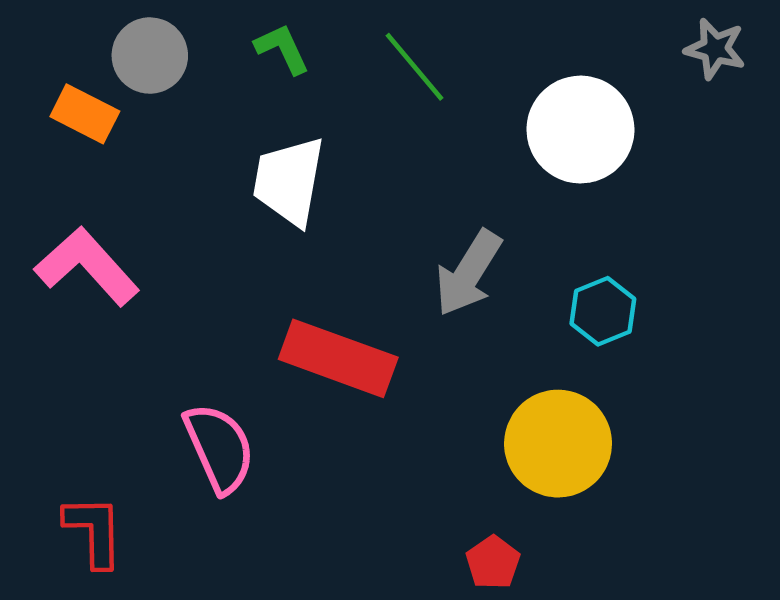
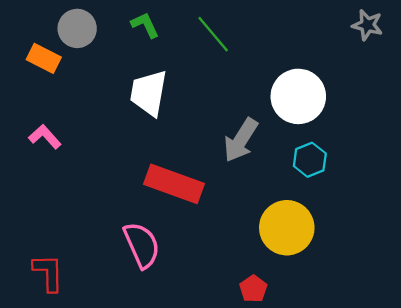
white circle: (580, 130) -> (298, 96), moved
pink L-shape: (87, 266) -> (45, 137), size x0.6
pink semicircle: (219, 448) -> (142, 245), moved

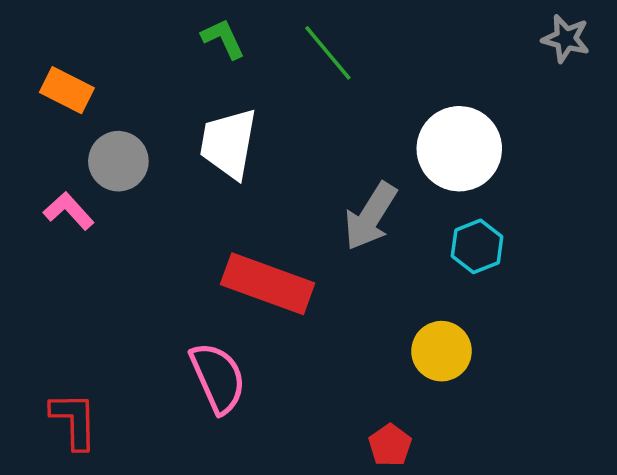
gray circle: (77, 28) -> (118, 161), moved
yellow circle: (287, 228) -> (442, 351), size x0.7

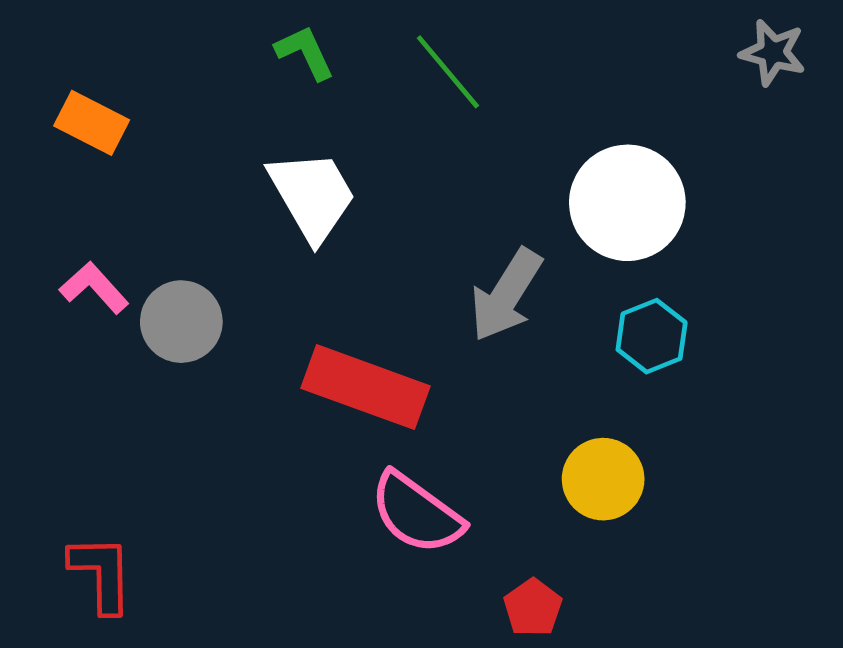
white trapezoid: (228, 143) -> (312, 196), turned 140
gray circle: (118, 161) -> (181, 322), moved
pink semicircle: (218, 378) -> (416, 513), moved, turned 150

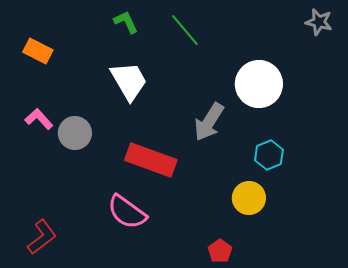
cyan hexagon: (652, 336) -> (269, 155), moved
pink semicircle: (416, 513) -> (127, 212), moved
red L-shape: (101, 574) -> (42, 237), turned 54

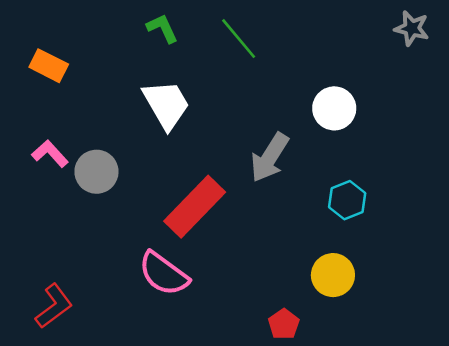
white circle: (259, 84) -> (334, 108), size x0.7
red rectangle: (151, 160) -> (195, 207), turned -66
yellow circle: (249, 198) -> (333, 275), moved

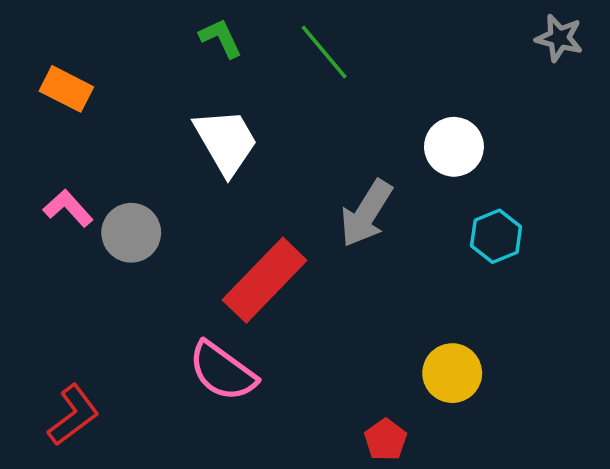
cyan hexagon: (347, 200) -> (496, 236), moved

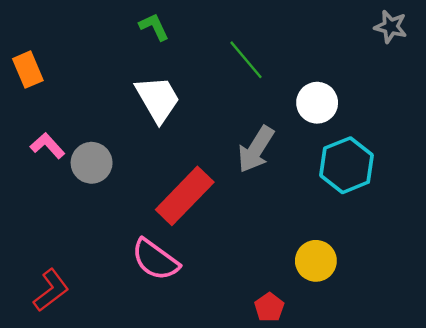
green line: (324, 52) -> (246, 60), moved
orange rectangle: (66, 89) -> (28, 70), moved, turned 40
cyan hexagon: (496, 236) -> (347, 165), size x1.5

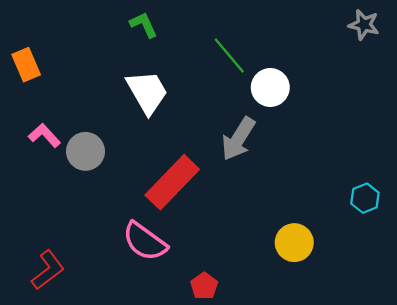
white circle: (317, 103) -> (270, 87), moved
cyan hexagon: (347, 165) -> (365, 198), moved, size x0.6
red pentagon: (269, 307) -> (204, 286), moved

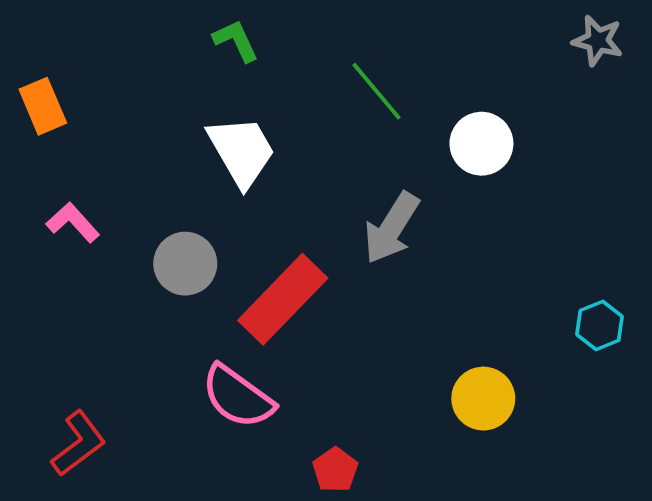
white circle: (270, 87) -> (481, 144), moved
gray circle: (85, 151) -> (185, 264), moved

